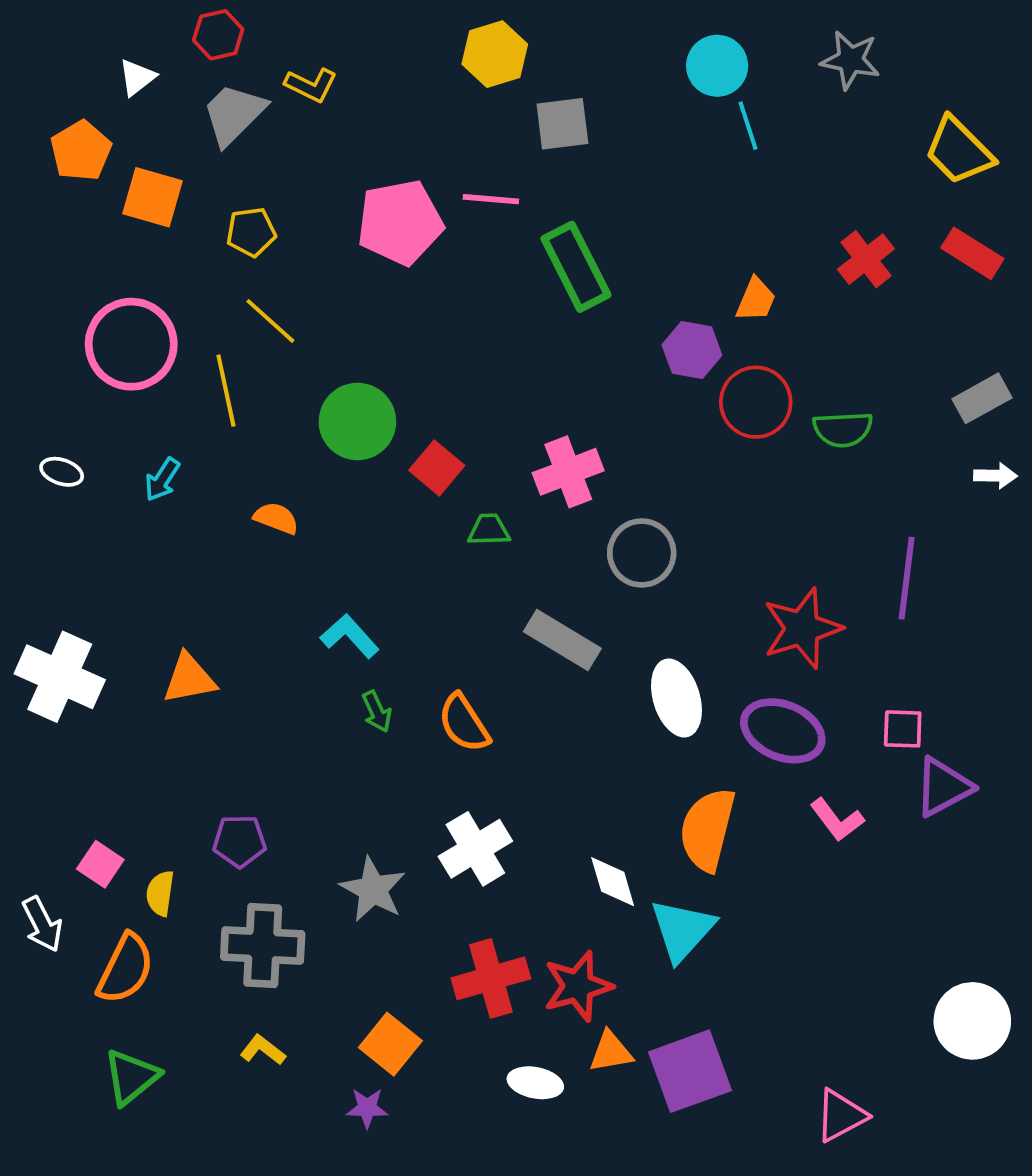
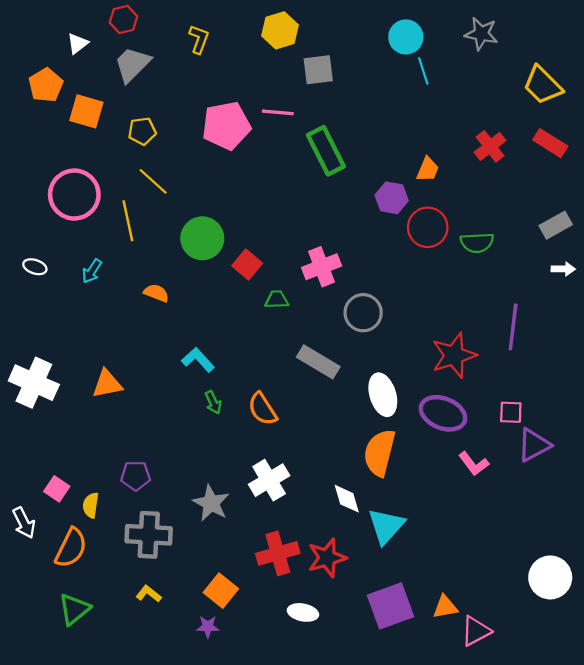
yellow L-shape: (311, 85) -> (199, 39), moved, turned -96
orange semicircle: (707, 829) -> (380, 453), moved
orange triangle: (611, 1052) -> (445, 607), moved

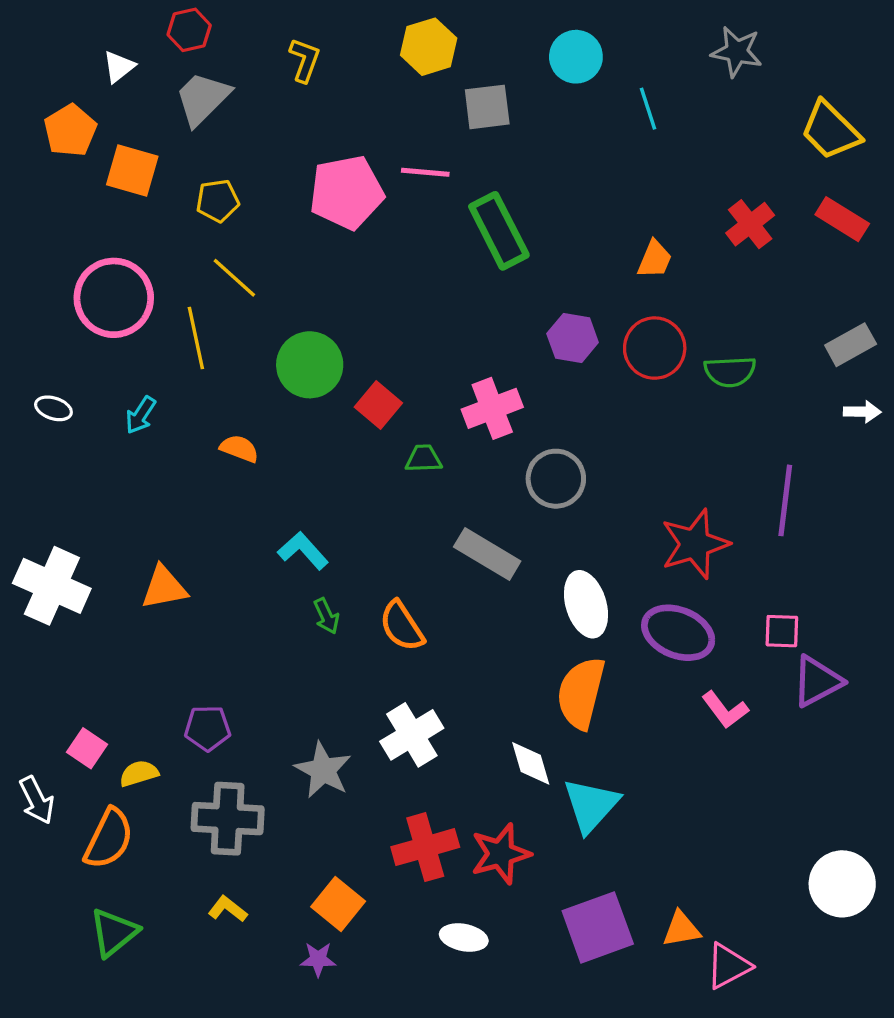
cyan circle: (406, 37) -> (576, 57), moved
purple hexagon: (392, 198) -> (573, 338), moved
yellow semicircle: (91, 505) -> (139, 773), turned 65

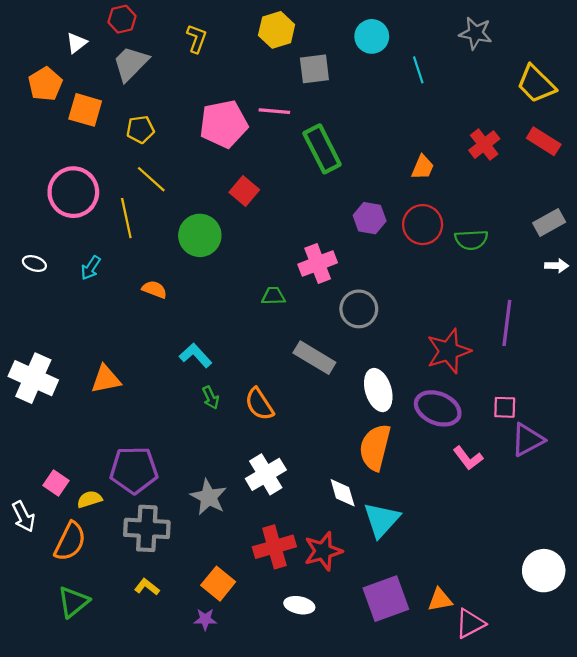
red square: (378, 405) -> (244, 191), moved
purple pentagon: (208, 728) -> (134, 470), size x1.6

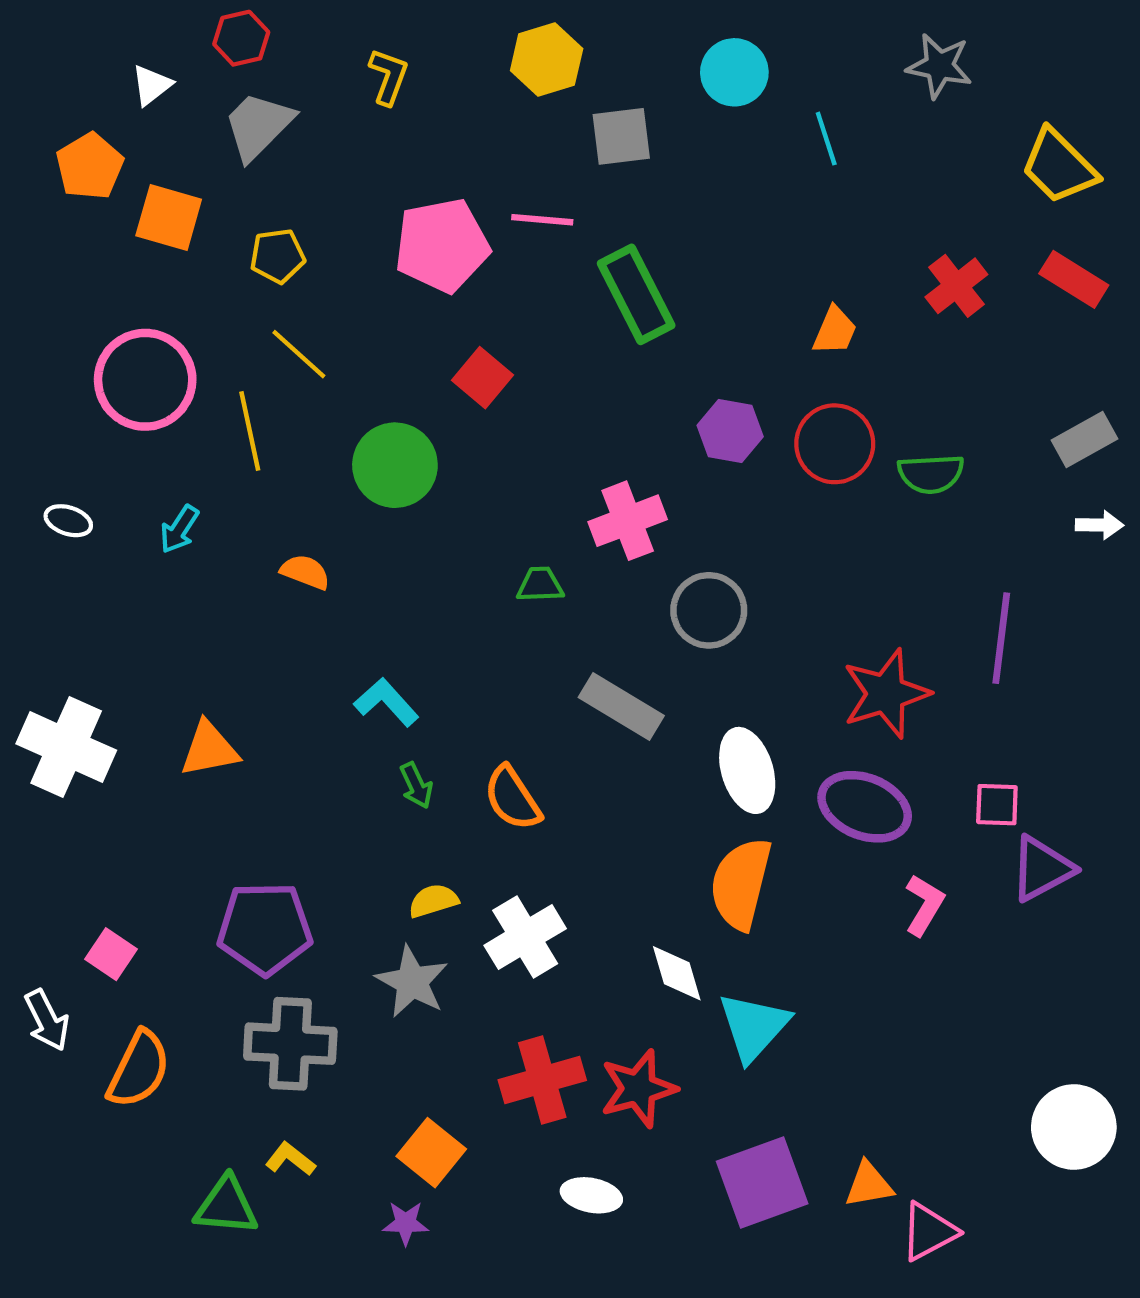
pink L-shape: (468, 458) -> (924, 905), turned -112
yellow semicircle: (90, 499) -> (433, 901), moved
green triangle: (73, 602) -> (226, 1206), moved, turned 44

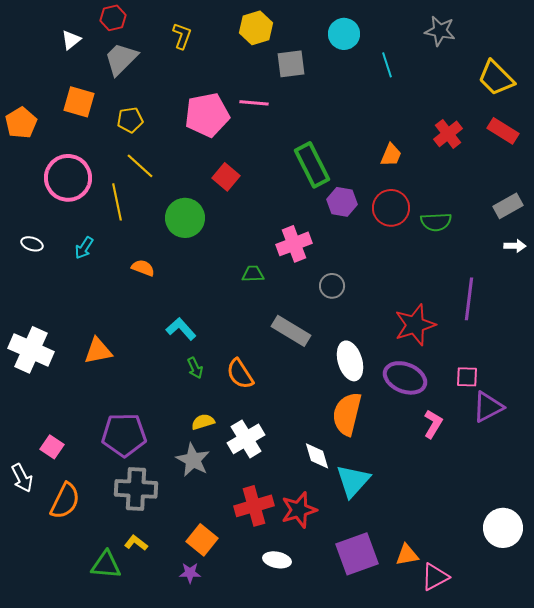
orange pentagon: (90, 166) -> (21, 123), moved
green rectangle: (636, 294) -> (312, 165), moved
gray circle: (709, 610) -> (332, 286), size x0.7

